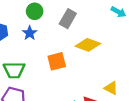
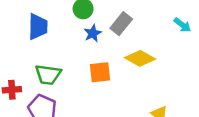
blue star: (30, 33) -> (93, 33), moved

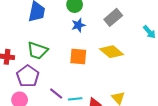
gray rectangle: (121, 24) -> (113, 17), moved

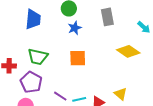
gray rectangle: (113, 17) -> (107, 17), turned -54
yellow diamond: (111, 52) -> (128, 51), moved

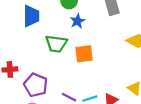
green trapezoid: (38, 57) -> (56, 44), moved

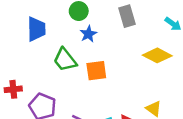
green trapezoid: (56, 44) -> (65, 60), turned 45

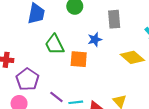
blue star: (88, 34) -> (95, 39), moved

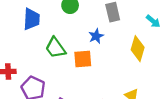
yellow diamond: (132, 57) -> (138, 49), turned 75

